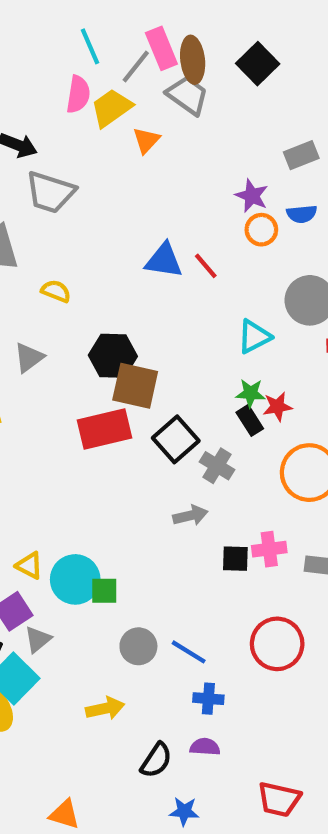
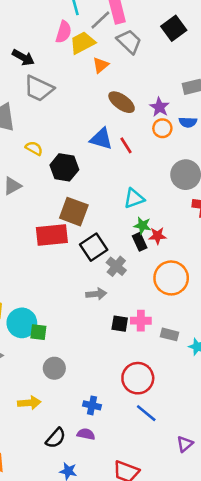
brown ellipse: (193, 60) -> (122, 102), moved, turned -56
cyan triangle: (254, 337) -> (134, 198), moved
black hexagon: (113, 356) -> (64, 167), moved
blue line: (189, 652) -> (146, 413), moved

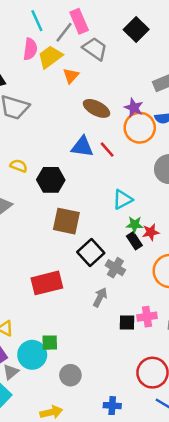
orange circle: (162, 128) -> (140, 128), size x1.6
red rectangle: (52, 235) -> (47, 283), moved
gray arrow: (96, 294) -> (100, 297), turned -48
cyan circle: (22, 323) -> (32, 355), moved

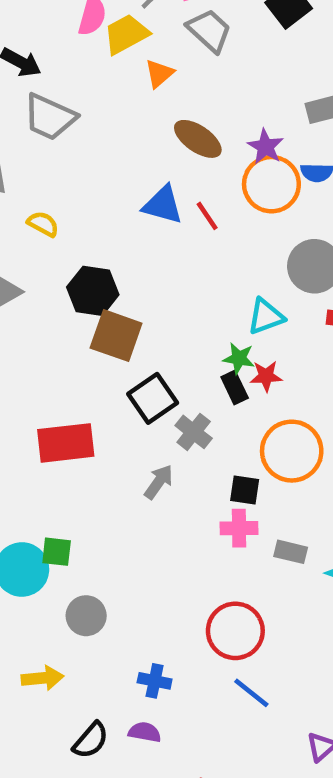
black hexagon: (51, 180) -> (93, 291), moved
cyan triangle: (123, 199) -> (266, 316), moved
black square: (127, 323) -> (245, 490), moved

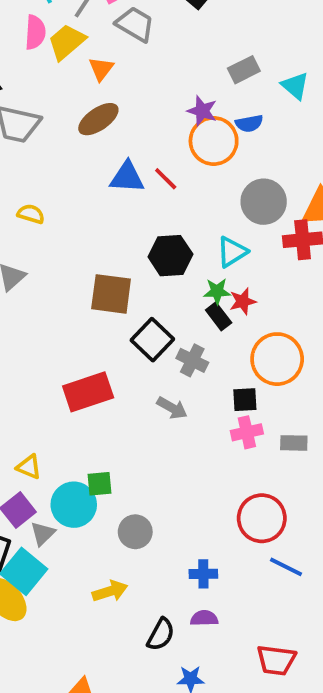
brown ellipse: (198, 139) -> (98, 119), moved, turned -57
black hexagon: (93, 291) -> (170, 256), moved
gray arrow: (159, 482) -> (172, 408), turned 96

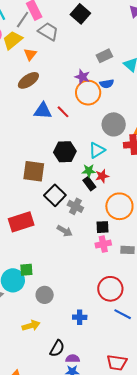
purple semicircle: (204, 618) -> (73, 359), moved

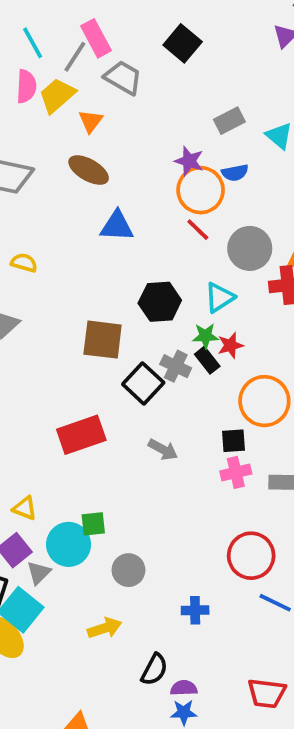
brown ellipse: (28, 80) -> (89, 170), turned 65
red line: (63, 112) -> (198, 230), moved
gray cross: (75, 206) -> (176, 366), moved

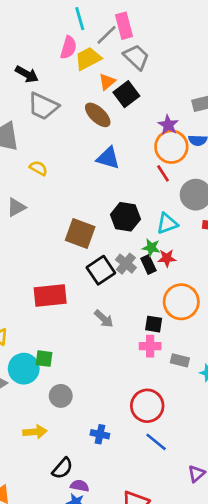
black square: (183, 43) -> (126, 94), moved

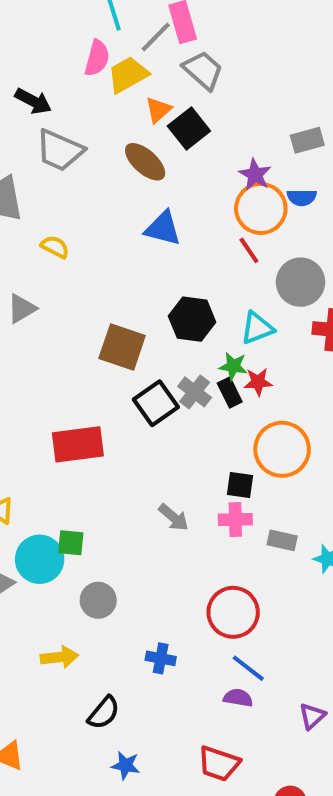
gray arrow: (104, 319) -> (174, 517), moved
purple semicircle: (80, 486) -> (238, 698), moved

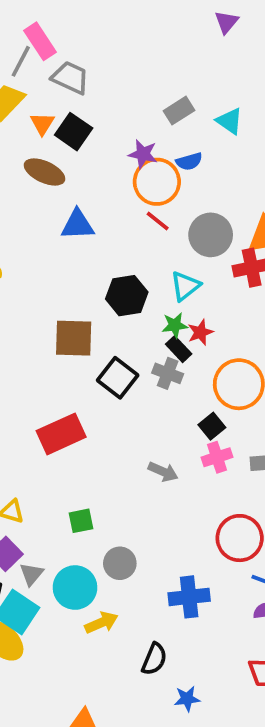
gray cross: (195, 392) -> (168, 373), moved
black square: (240, 485) -> (212, 426), turned -30
cyan circle: (40, 559) -> (75, 588), moved
blue cross: (161, 658) -> (189, 597), size x1.5

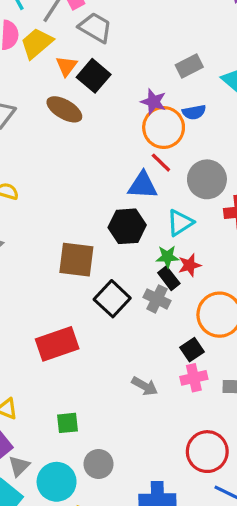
blue triangle: (78, 225) -> (143, 185), moved

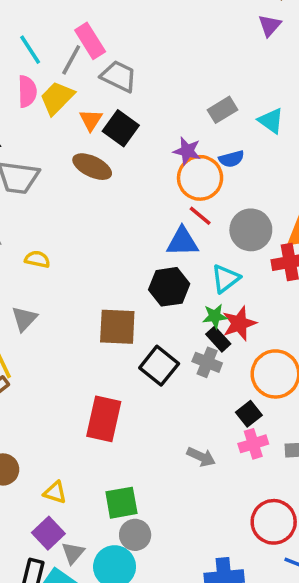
red star: (190, 265) -> (239, 323), size x1.4
red rectangle: (57, 344) -> (104, 419), turned -54
green square: (67, 423) -> (121, 503), size x1.4
gray circle: (99, 464) -> (135, 535), moved

